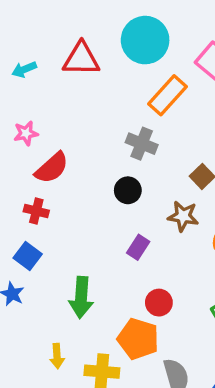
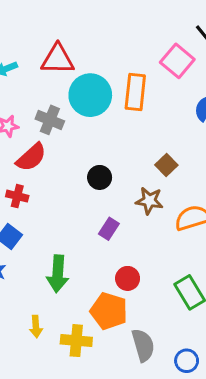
cyan circle: (145, 40) -> (90, 95), moved
orange rectangle: (168, 95) -> (135, 92), turned -36
gray cross: (142, 144) -> (50, 120), moved

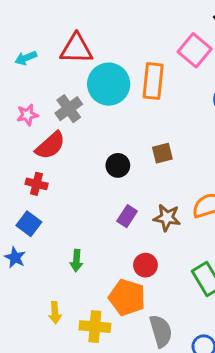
gray cross: (50, 120) -> (69, 109), turned 32
brown square: (166, 165) -> (162, 153), moved, turned 30
brown star: (149, 201) -> (167, 218), moved
green arrow: (58, 274) -> (76, 261), size x0.6

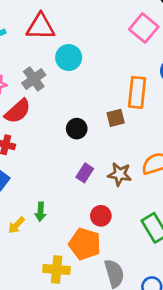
orange rectangle: (153, 81) -> (137, 92), moved
cyan circle: (109, 84) -> (69, 58), size x0.7
yellow arrow: (55, 313) -> (16, 225), moved, turned 48

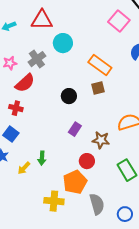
orange rectangle: (137, 92) -> (100, 65), moved, turned -60
brown star: (120, 174) -> (101, 140), moved
orange pentagon: (85, 244) -> (75, 182), turned 30

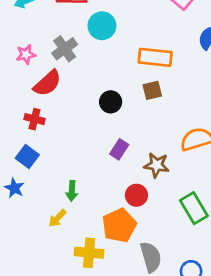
orange rectangle: (100, 65) -> (155, 57), turned -30
yellow arrow: (24, 168) -> (57, 218), moved

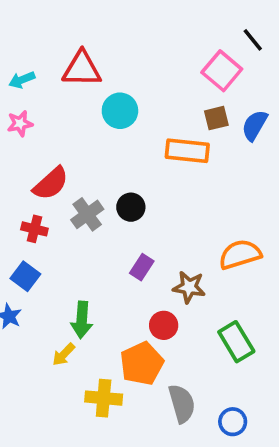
gray cross: (65, 49) -> (87, 214), moved
pink star: (26, 54) -> (20, 123), moved
brown square: (152, 90) -> (216, 118), moved
green arrow: (72, 191) -> (82, 320), size x1.4

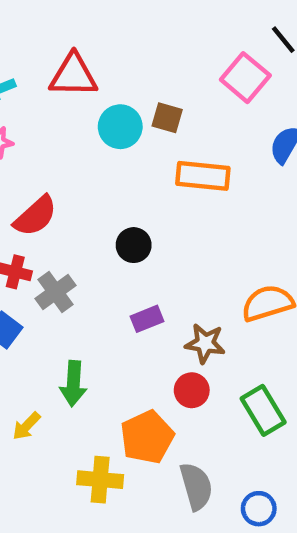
brown square: (216, 118) -> (167, 118), moved, turned 30
gray cross: (87, 214) -> (55, 292), moved
purple rectangle: (142, 267) -> (147, 319), turned 35
red circle: (164, 325) -> (192, 390), moved
yellow arrow: (64, 354) -> (26, 426), moved

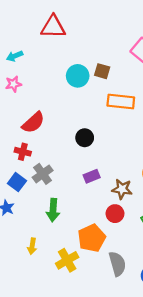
red triangle: (73, 75) -> (53, 27), moved
gray cross: (55, 292) -> (43, 174), moved
yellow arrow: (26, 426) -> (32, 246), moved, turned -35
yellow cross: (100, 480) -> (67, 260), turned -35

